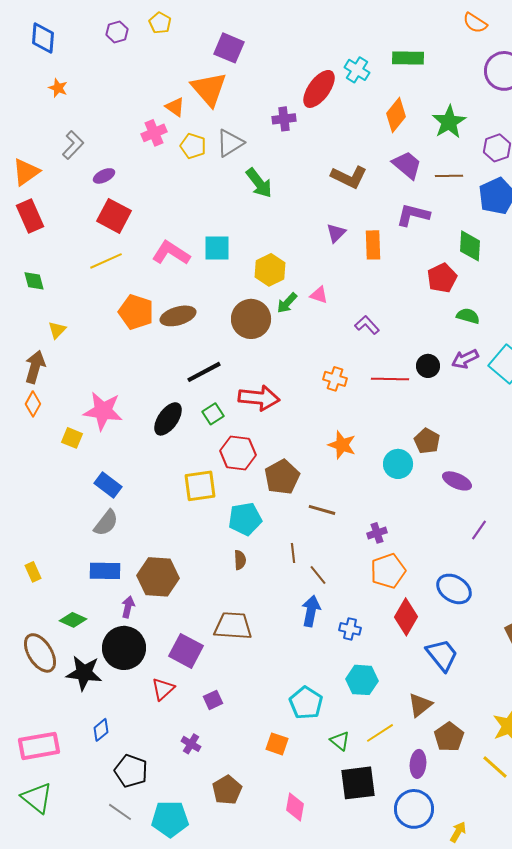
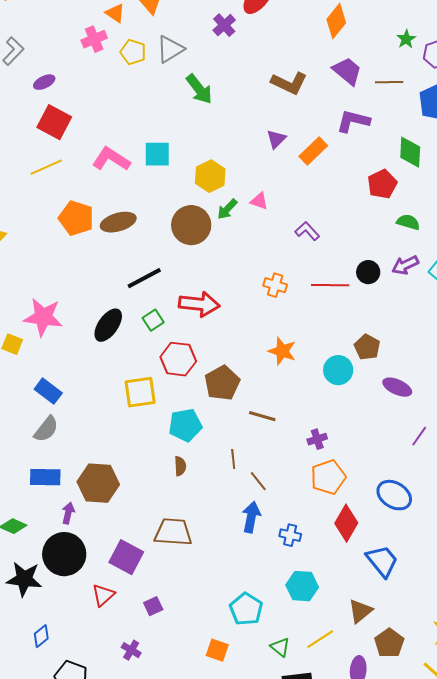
purple cross: (284, 119) -> (224, 25), turned -35
green star: (449, 122) -> (406, 39), moved, size x0.6
orange rectangle: (373, 245) -> (313, 151), turned 48

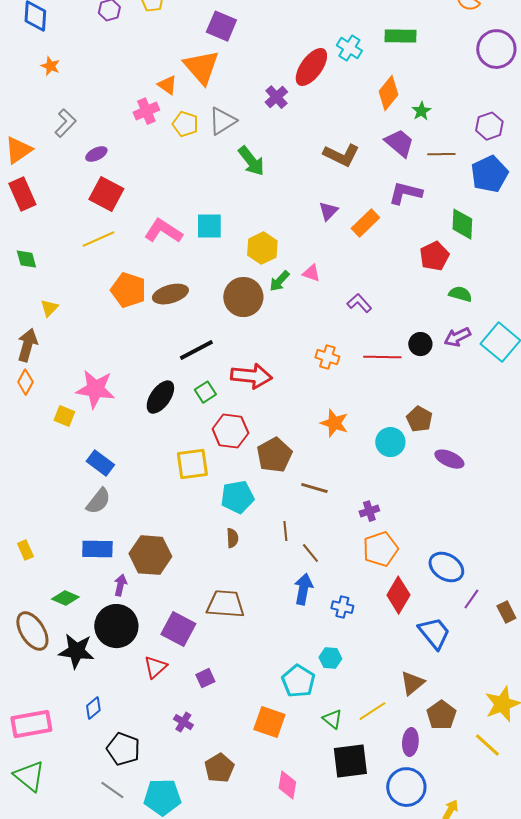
green star: (406, 39) -> (421, 111), moved
purple line: (419, 436) -> (471, 599), moved
cyan hexagon: (302, 586) -> (330, 658), moved, size x0.7
orange square: (217, 650) -> (269, 722), size x1.4

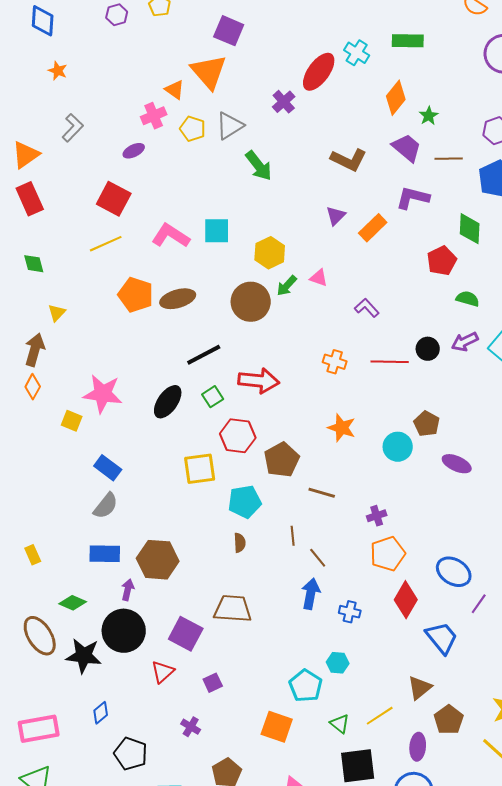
purple ellipse: (96, 154) -> (134, 151), moved

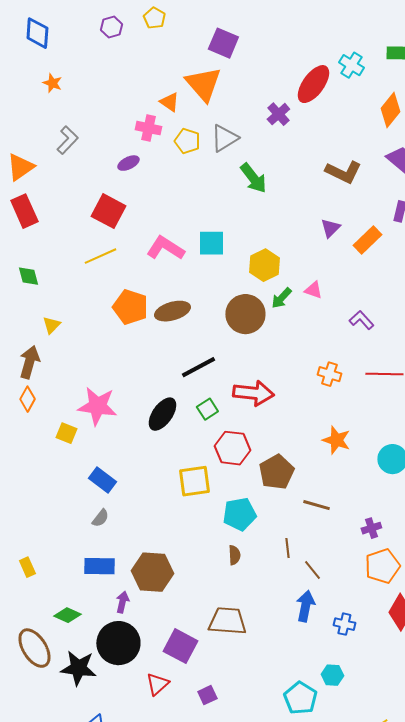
pink cross: (154, 116) -> (148, 128), turned 35
gray semicircle: (106, 506) -> (100, 518), size x0.7

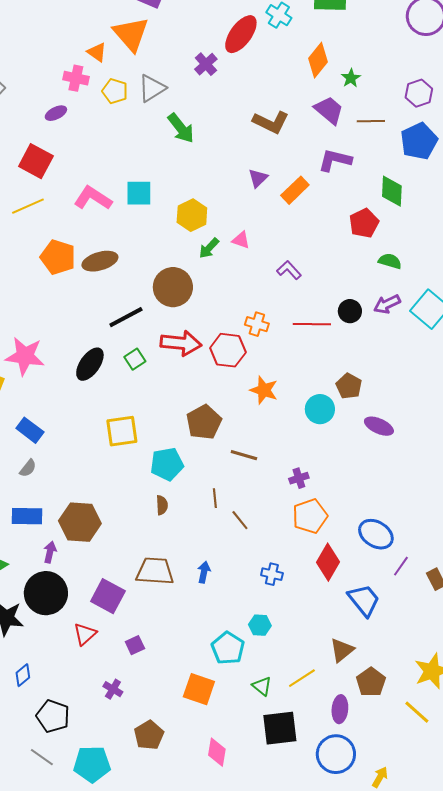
brown circle: (245, 314) -> (173, 287), moved
red hexagon: (232, 448) -> (228, 350), moved
blue arrow: (305, 606) -> (204, 572), moved, size x0.7

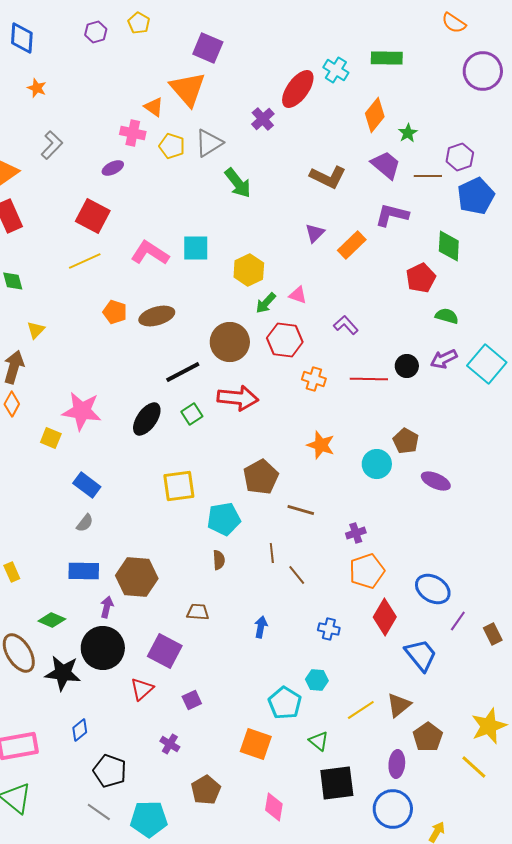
purple hexagon: (419, 93) -> (460, 157), moved
orange pentagon: (58, 257) -> (115, 312), size x0.7
red hexagon: (228, 350) -> (285, 340), moved
brown trapezoid: (155, 571) -> (198, 612), moved, size x0.6
yellow line: (302, 678) -> (361, 710), moved

